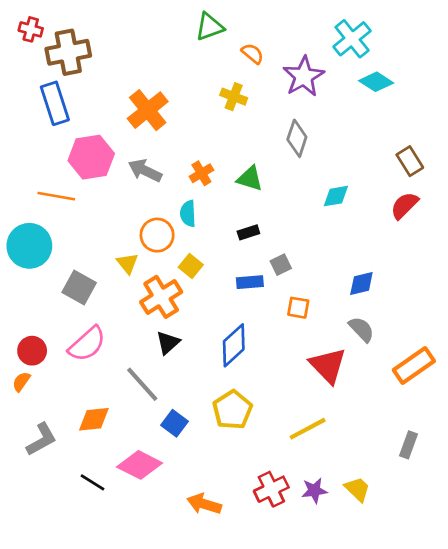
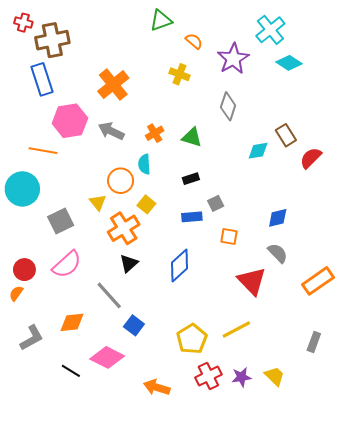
brown rectangle: (410, 161) -> (286, 135), moved
gray square: (79, 288) -> (61, 221), turned 35
yellow pentagon: (232, 410) -> (192, 339), moved

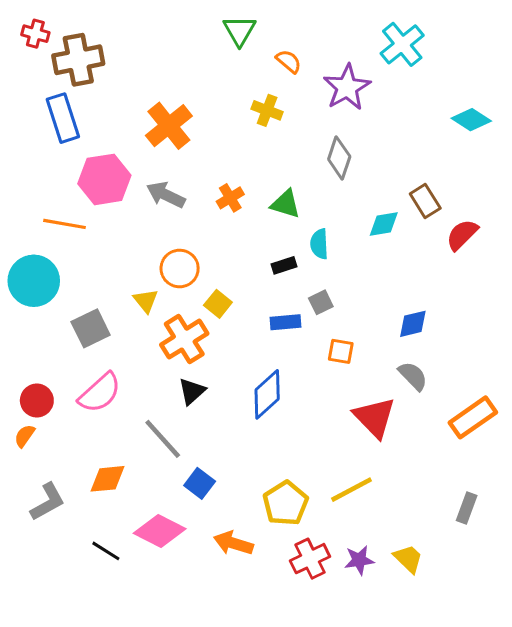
green triangle: (161, 20) -> (239, 31), turned -40
cyan diamond: (289, 63) -> (471, 120), moved
cyan semicircle: (144, 164) -> (319, 244), moved
orange arrow: (157, 387) -> (233, 543), moved

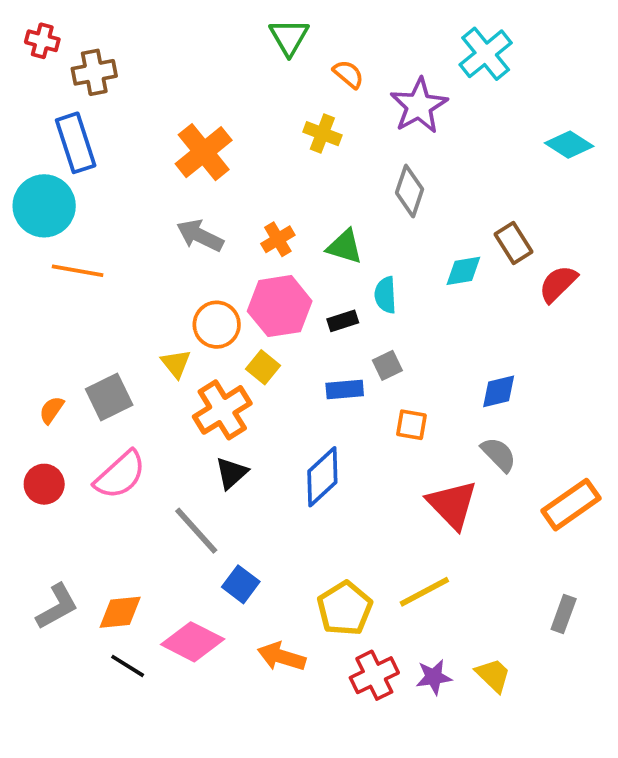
brown cross: (78, 60) -> (94, 72), size x0.7
pink hexagon: (104, 179) -> (280, 306), moved
cyan circle: (34, 281) -> (44, 206), moved
orange semicircle: (25, 436) -> (52, 410), moved
orange diamond: (107, 479) -> (120, 612), moved

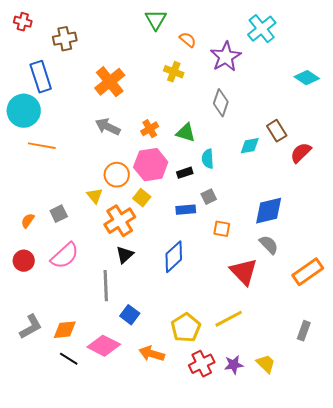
brown cross: (94, 72) -> (65, 39), moved
blue diamond: (499, 391) -> (269, 211), size x1.5
gray square: (109, 397) -> (59, 214), size x0.7
gray line: (196, 531) -> (106, 286), turned 40

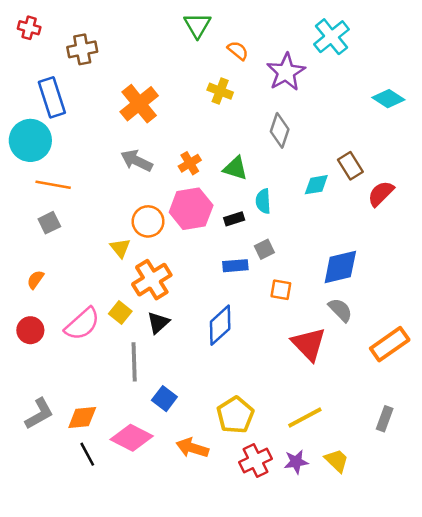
yellow square: (142, 198) -> (120, 312), moved
gray square: (59, 214) -> (49, 223), moved
yellow line: (229, 319) -> (305, 418), moved
black line: (69, 359) -> (87, 454), turned 30

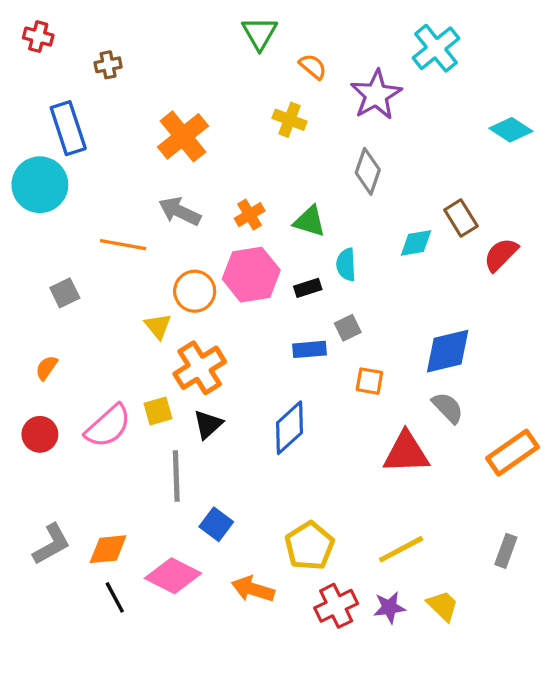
brown cross: (82, 49) -> (108, 65), size x0.7
orange line: (53, 185) -> (123, 245), moved
yellow square: (120, 312) -> (158, 411), turned 35
red triangle: (309, 344) -> (406, 453), turned -48

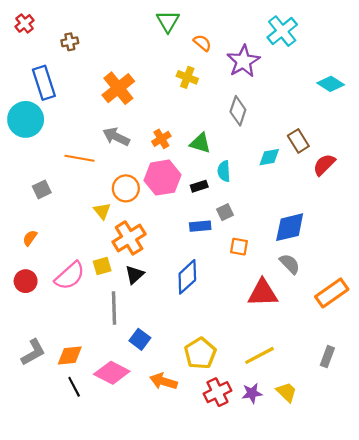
red cross: (38, 37) -> (25, 23), turned 36

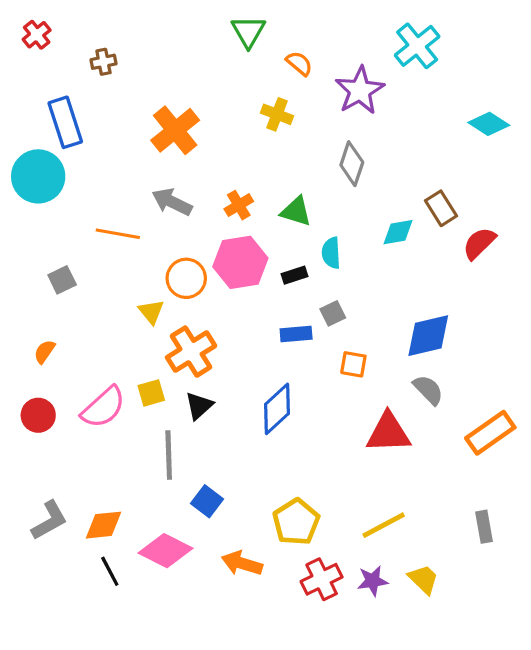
gray rectangle: (327, 357) -> (484, 527), turned -30

